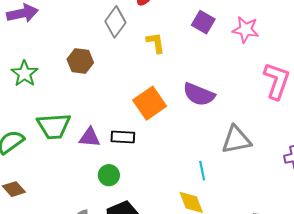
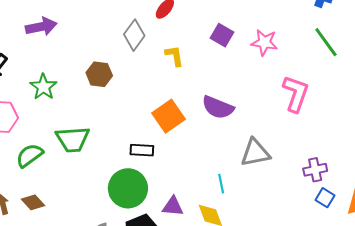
purple triangle: (90, 137) -> (173, 206), moved
green circle: (109, 175) -> (128, 188), size x1.8

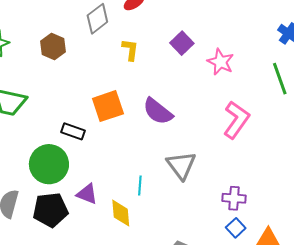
gray triangle: (255, 153) -> (181, 165), turned 48

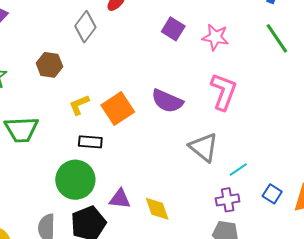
yellow L-shape: (130, 50) -> (79, 105), moved, turned -105
pink L-shape: (236, 120) -> (224, 92), moved
cyan line: (140, 186) -> (238, 169), moved, turned 66
purple cross: (234, 198) -> (228, 200), moved

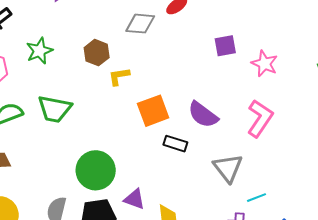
gray diamond: (85, 27) -> (140, 24), turned 44
purple square: (173, 29) -> (225, 46), turned 35
yellow L-shape: (79, 105) -> (119, 76), moved
black rectangle: (90, 142) -> (175, 144), moved

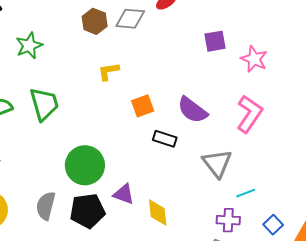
brown hexagon: (97, 53) -> (95, 21), moved
green trapezoid: (55, 109) -> (44, 104), turned -117
orange square: (153, 111) -> (143, 106), size x0.7

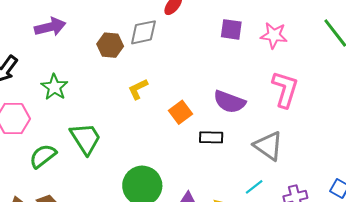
purple square: (215, 41) -> (231, 29), turned 35
cyan line: (246, 193) -> (254, 187), moved

